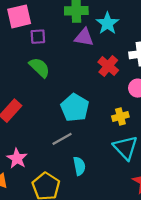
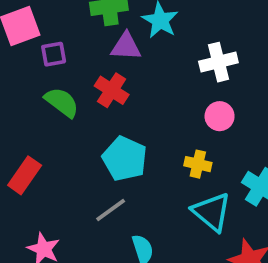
red cross: (108, 66) -> (112, 90), moved
yellow cross: (120, 117) -> (198, 164), turned 35

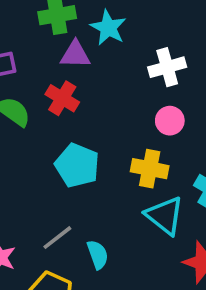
yellow cross: (198, 164) -> (150, 169), size x1.4
gray line: (111, 210) -> (57, 238), moved

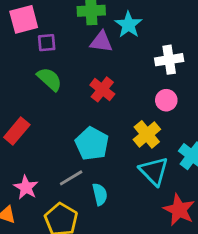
red cross: (62, 98) -> (102, 89), moved
cyan pentagon: (77, 165) -> (92, 144), moved
yellow cross: (150, 169) -> (147, 134), turned 32

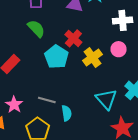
yellow cross: (147, 134) -> (92, 58), moved
cyan pentagon: (92, 144) -> (56, 57), moved
gray line: (71, 178) -> (47, 100), turned 42

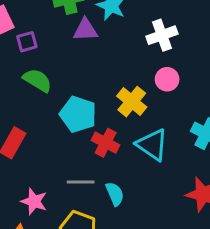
red cross: (73, 38) -> (106, 143), moved
cyan triangle: (106, 99) -> (152, 145), moved

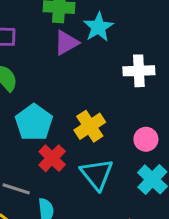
purple triangle: (85, 30) -> (66, 43), turned -44
pink circle: (167, 79) -> (146, 139), moved

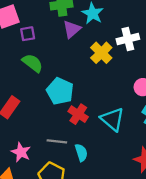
yellow cross: (90, 126) -> (101, 53), moved

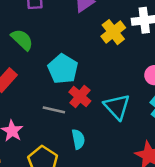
green semicircle: (33, 63) -> (22, 40), moved
gray line: (57, 141) -> (54, 110), moved

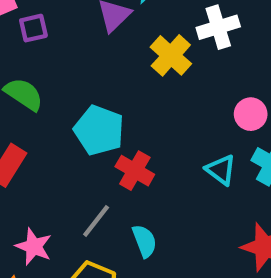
cyan triangle: (117, 107) -> (221, 170), moved, size x0.7
gray line: (54, 110) -> (96, 221), moved, turned -55

